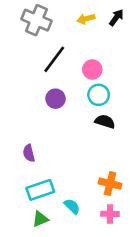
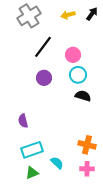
gray cross: (36, 20) -> (29, 16), turned 35

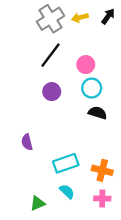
gray cross: (29, 16) -> (51, 19), moved
cyan rectangle: (32, 150) -> (66, 163), moved

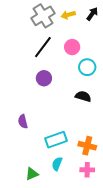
pink circle: (86, 65) -> (72, 47), moved
cyan circle: (92, 88) -> (87, 67), moved
cyan semicircle: (67, 191) -> (57, 164), turned -112

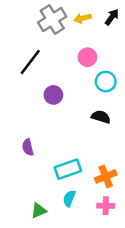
black line: (43, 47) -> (30, 62), moved
orange cross: (87, 146) -> (106, 176), turned -36

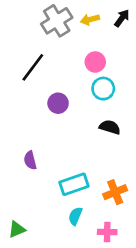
cyan circle: (106, 82) -> (103, 89), moved
pink cross: (106, 206) -> (107, 232), moved
green triangle: (39, 211) -> (17, 229), moved

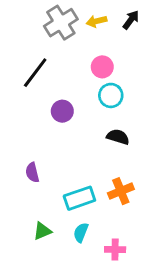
orange cross: (115, 192) -> (121, 191), moved
green triangle: (17, 229) -> (42, 231), moved

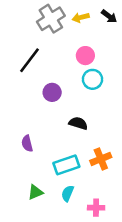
black arrow: (131, 20) -> (109, 16), turned 91
black semicircle: (118, 137) -> (78, 123), moved

